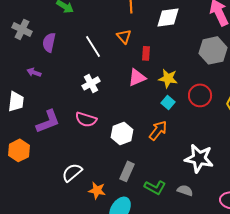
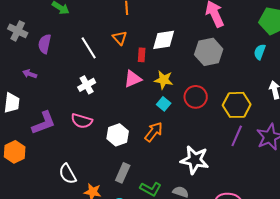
white diamond: (168, 17) -> (164, 40), moved
white semicircle: (72, 172) -> (68, 174), turned -80

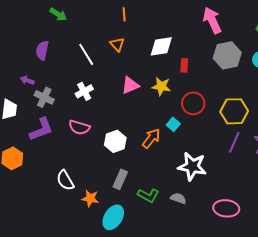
gray cross: (18, 31) -> (44, 97), moved
gray hexagon: (209, 52) -> (227, 55), moved
red rectangle: (142, 55) -> (184, 65), moved
cyan square: (164, 104) -> (173, 124), moved

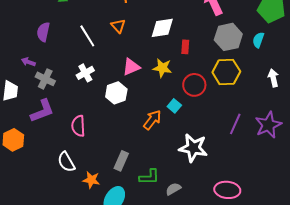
yellow hexagon: (234, 111) -> (226, 72), moved
pink semicircle: (79, 127) -> (78, 126), moved, turned 70
white hexagon: (115, 141) -> (116, 93), moved
green L-shape: (148, 195) -> (149, 177), turned -30
gray semicircle: (178, 198) -> (173, 189), moved, turned -49

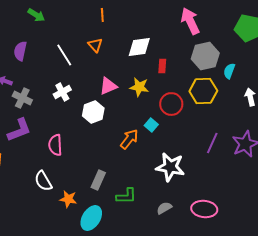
cyan semicircle: (258, 40) -> (229, 71), moved
gray semicircle: (173, 189) -> (164, 208), moved

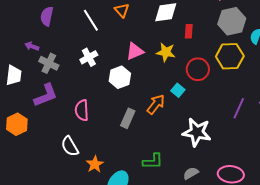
gray rectangle: (98, 180) -> (128, 118), moved
orange star: (68, 199) -> (95, 164), turned 30

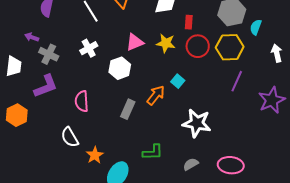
red circle: (198, 69) -> (198, 46), moved
purple line: (239, 108) -> (237, 81), moved

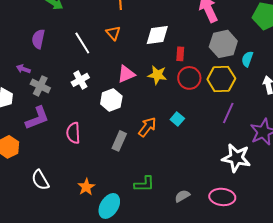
cyan square: (178, 81) -> (177, 119), moved
white star: (197, 123) -> (236, 158), moved
white semicircle: (70, 137) -> (40, 180), moved

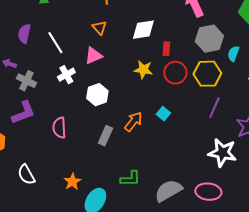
white line: (82, 43) -> (55, 43), moved
pink triangle: (126, 74) -> (93, 56), moved
gray semicircle: (182, 196) -> (168, 191), size x1.8

